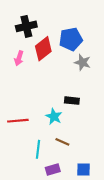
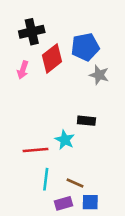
red line: (18, 121) -> (36, 150), moved
brown line: (62, 142) -> (75, 183), moved
blue square: (84, 169) -> (90, 202), moved

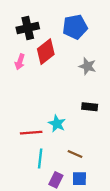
blue pentagon: (85, 47) -> (75, 27), moved
black rectangle: (86, 121) -> (90, 107), moved
brown line: (75, 183) -> (75, 154), moved
purple rectangle: (63, 203) -> (56, 180), turned -48

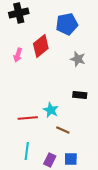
black cross: (28, 28) -> (19, 13), moved
brown line: (75, 154) -> (63, 130), moved
cyan line: (40, 158) -> (27, 151), moved

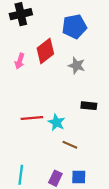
gray star: (78, 59) -> (77, 65), moved
red line: (28, 118) -> (32, 118), moved
cyan line: (27, 151) -> (21, 175), moved

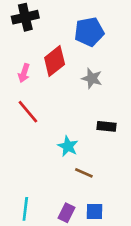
red line: (32, 118) -> (28, 112), moved, turned 55

